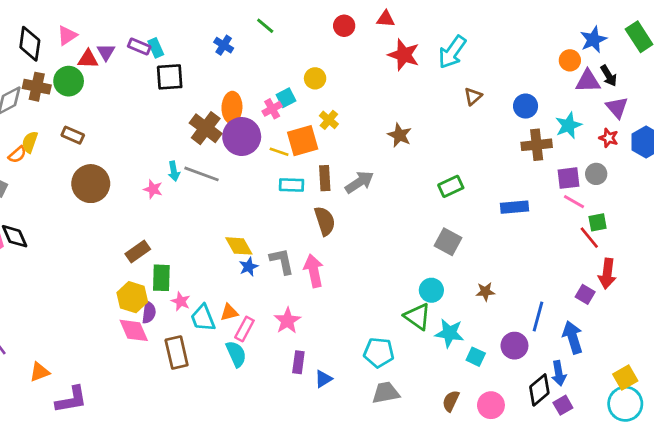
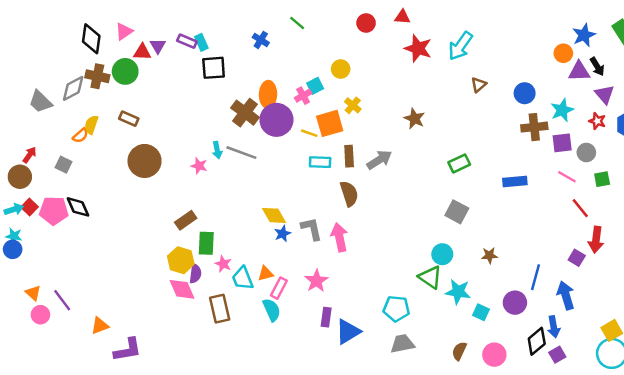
purple square: (568, 178) -> (562, 143), moved
green square: (598, 222) -> (602, 179), moved
blue triangle: (323, 379) -> (348, 332), size x1.6

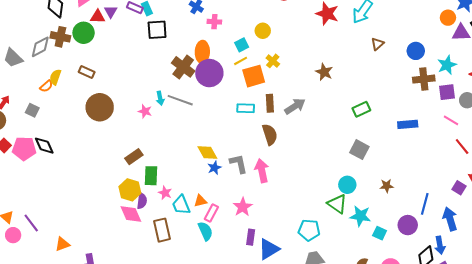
pink cross: (303, 96) -> (214, 22), moved, turned 32
yellow line: (309, 133) -> (241, 61), moved, turned -48

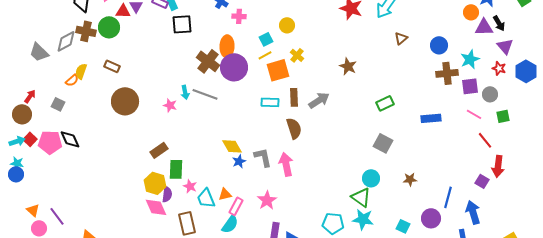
cyan star: (360, 216) -> (363, 219), moved
cyan semicircle: (205, 231) -> (230, 224), turned 60

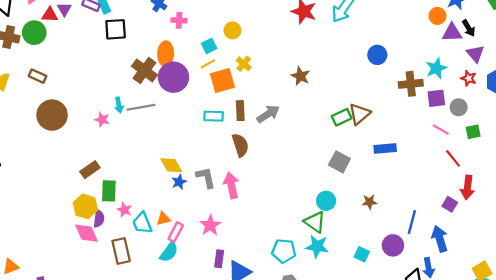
brown triangle: (401, 38) -> (359, 114), moved, size x1.5
blue circle: (439, 45) -> (377, 55), moved
gray line: (205, 94) -> (141, 107), turned -30
blue rectangle: (431, 118) -> (385, 148), moved

